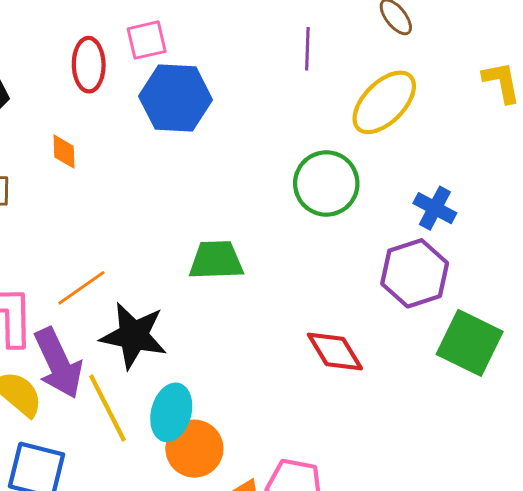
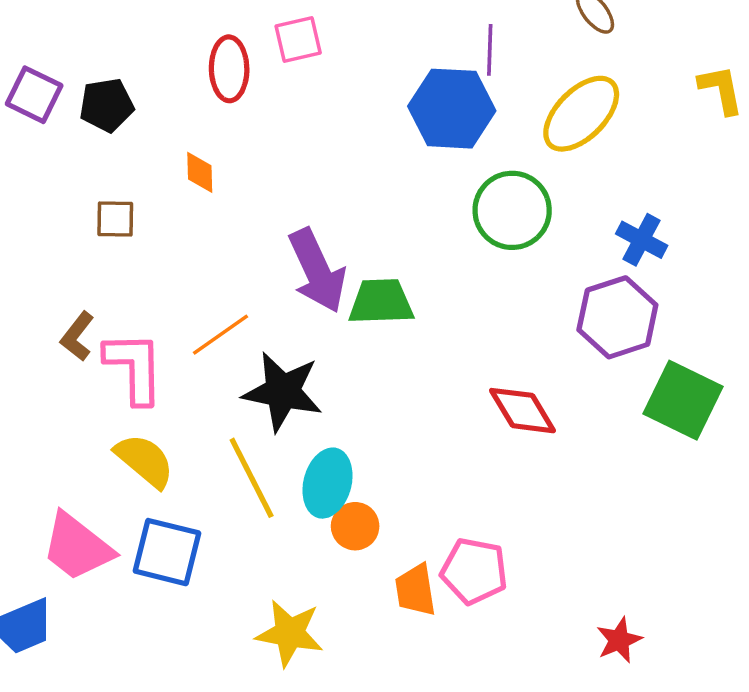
blue hexagon: (176, 98) -> (452, 109), moved
purple arrow: (58, 363) -> (317, 271), moved
orange circle: (194, 449) -> (355, 526), size x0.7

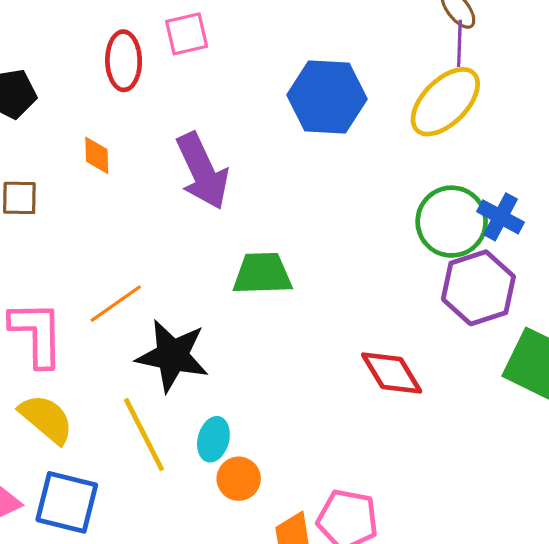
purple line: (490, 50) -> (459, 43), moved
green circle: (512, 210) -> (452, 222), moved
purple arrow: (317, 271) -> (202, 171), moved
cyan ellipse: (327, 483) -> (213, 439), size x0.7

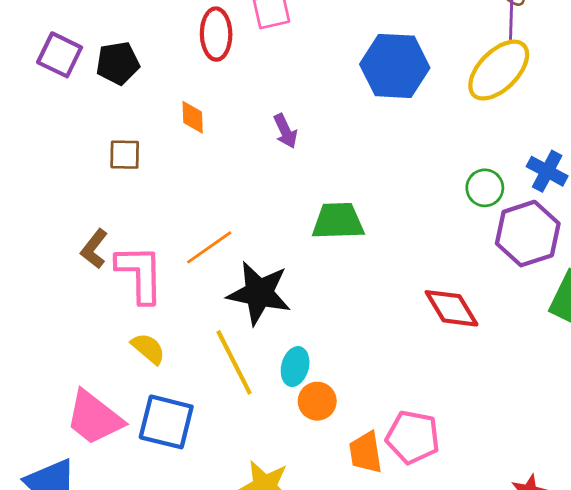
purple arrow: (202, 171) -> (285, 131), size x0.5
green circle: (452, 222) -> (485, 188), moved, size x0.6
yellow semicircle: (46, 419) -> (148, 349), size x0.7

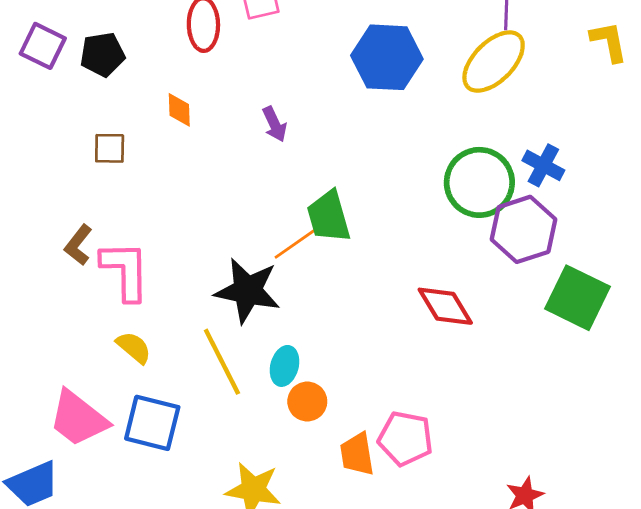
green circle: (485, 188) -> (479, 182), size x1.8
green trapezoid: (338, 221) -> (329, 217), turned -104
orange line: (209, 247) -> (297, 242), moved

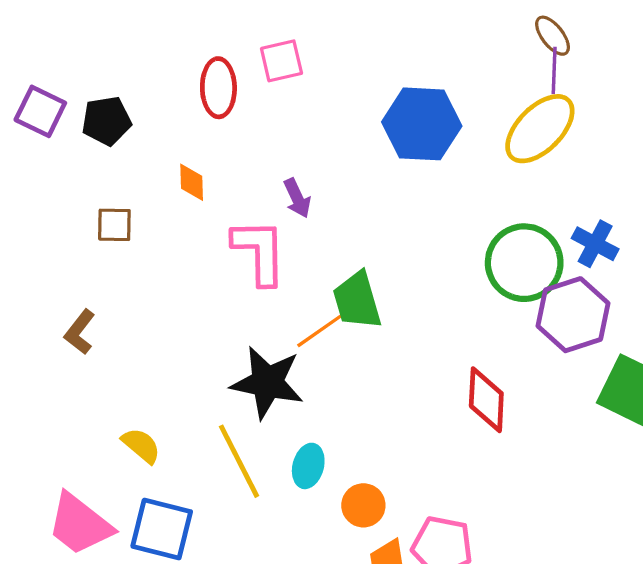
pink L-shape: (125, 271) -> (259, 252), moved
red diamond: (445, 306) -> (486, 400), turned 34
orange circle: (307, 402) -> (363, 505), moved

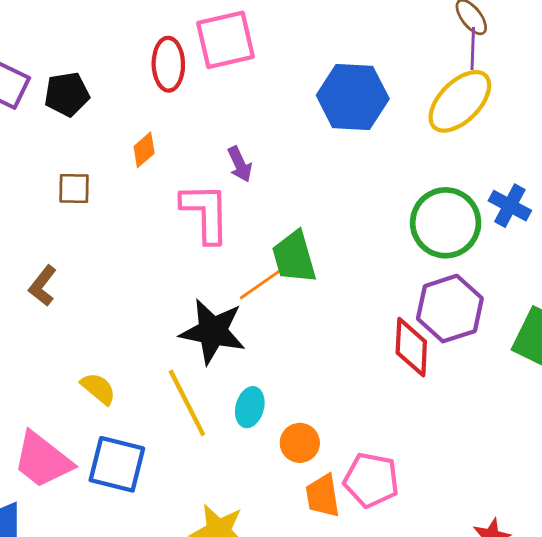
pink square: (281, 61) -> (226, 40), size x1.5
orange diamond: (192, 182) -> (144, 150), turned 51
purple hexagon: (573, 315) -> (450, 309), moved

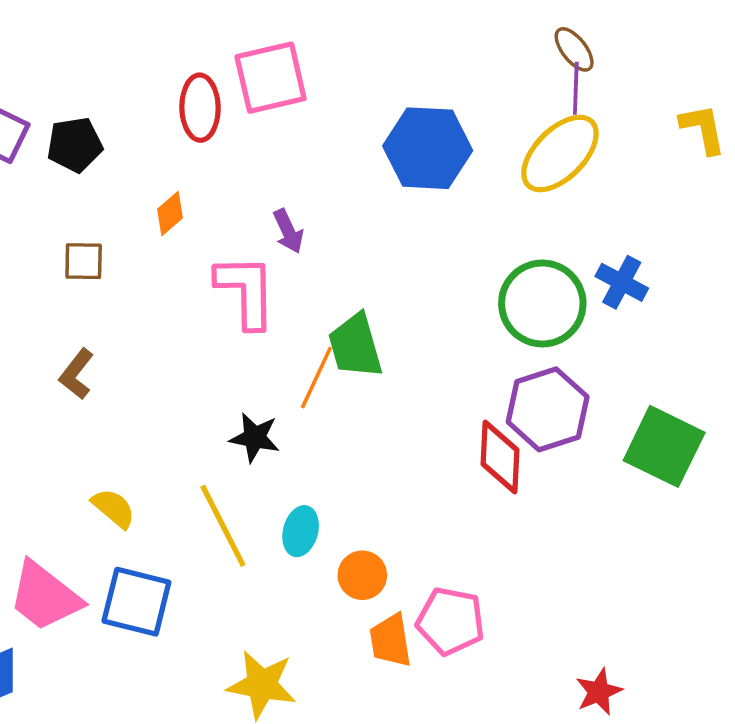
orange line: (263, 283) -> (316, 378), turned -30
brown L-shape: (43, 286) -> (76, 374), moved
black star: (213, 331) -> (255, 438), size x0.6

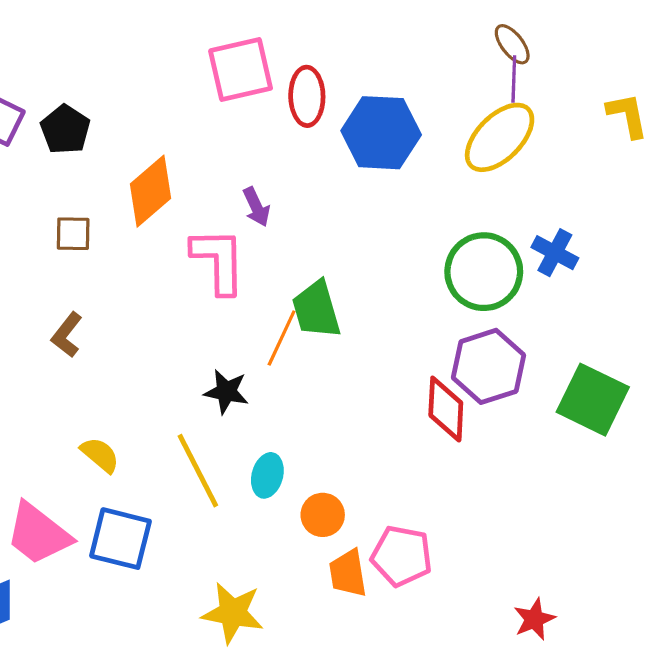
red ellipse: (200, 108) -> (307, 96), moved
black pentagon: (75, 145) -> (65, 130), turned -30
orange diamond: (170, 213) -> (150, 191), size x1.8

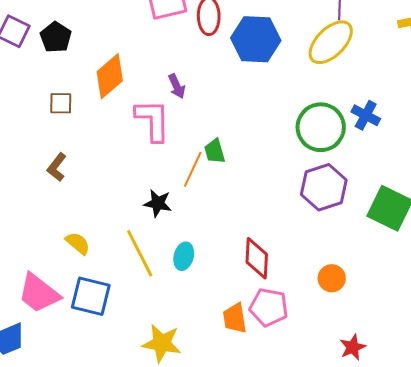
green trapezoid: (316, 310) -> (215, 151), size x0.7
red diamond: (446, 409) -> (257, 258), moved
orange circle: (323, 515) -> (332, 278), moved

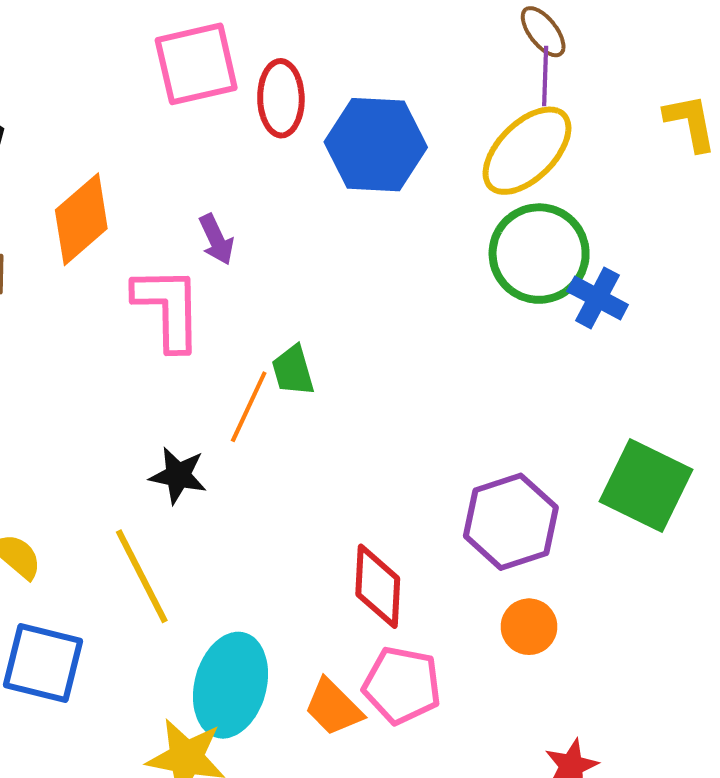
green circle: (321, 127) -> (539, 254), moved
purple hexagon: (324, 187) -> (511, 522), moved
cyan ellipse: (184, 256) -> (231, 685), moved, size x1.8
orange trapezoid: (235, 318) -> (333, 707), turned -36

